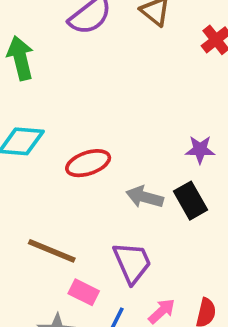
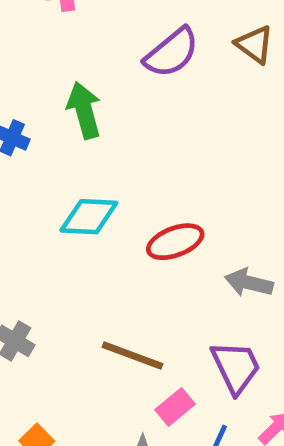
pink rectangle: (84, 292) -> (175, 407), turned -64

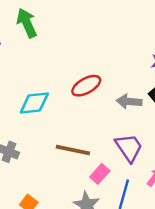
cyan diamond: (89, 217) -> (34, 103), moved

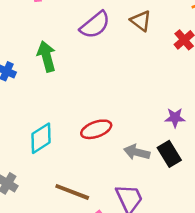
cyan diamond: (34, 103) -> (41, 138), turned -36

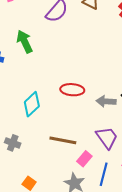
red ellipse: (96, 129) -> (72, 90), turned 35

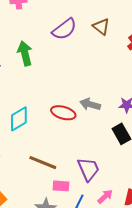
gray arrow: (106, 101) -> (90, 104), moved
pink rectangle: (84, 159) -> (61, 186), turned 42

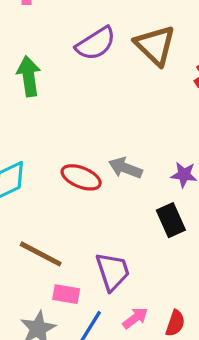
brown triangle: (101, 27) -> (155, 45), size x1.5

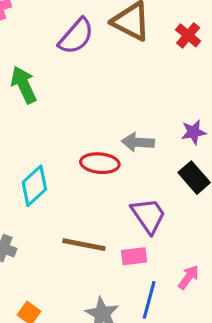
purple trapezoid: (113, 271) -> (148, 216), moved
pink rectangle: (66, 294) -> (134, 256), moved

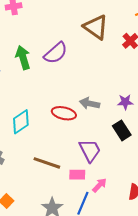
purple semicircle: (76, 36) -> (56, 53), moved
pink arrow: (189, 277) -> (99, 185), moved

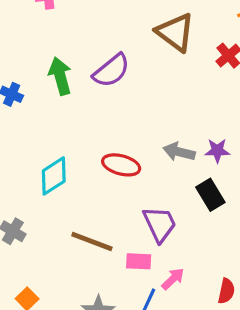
gray arrow: (90, 103) -> (179, 152), moved

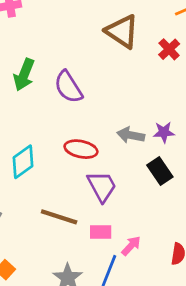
purple semicircle: (111, 71) -> (68, 87), moved, turned 100
green arrow: (60, 76) -> (24, 75), turned -140
purple trapezoid: (160, 224) -> (102, 186), moved

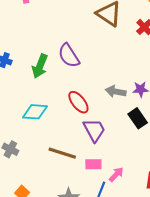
green arrow: (24, 75) -> (40, 66), moved
red ellipse: (81, 149) -> (78, 102), turned 40
cyan diamond: (23, 162) -> (35, 112), turned 40

